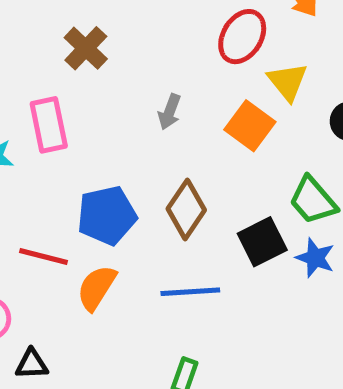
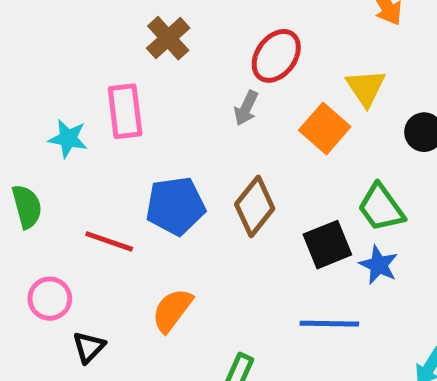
red ellipse: (242, 37) -> (276, 56), moved
orange semicircle: (97, 288) -> (172, 310), moved
blue line: (190, 292) -> (329, 324), moved
black triangle: (32, 364) -> (89, 347), turned -48

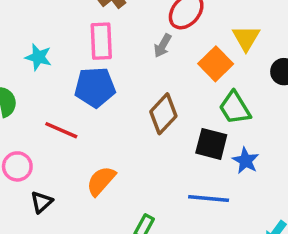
pink rectangle: (125, 111) -> (101, 41), moved
blue pentagon: (175, 206) -> (95, 87), moved
green trapezoid: (381, 208) -> (235, 108), moved
black square: (327, 245) -> (211, 144), turned 32

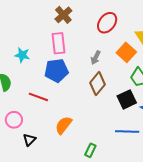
gray arrow: (163, 46) -> (96, 58), moved
black square: (211, 144) -> (127, 99), turned -36

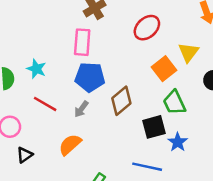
cyan star: (22, 55) -> (36, 69), moved
gray arrow: (96, 58) -> (81, 109), moved
blue pentagon: (56, 71) -> (90, 77), moved

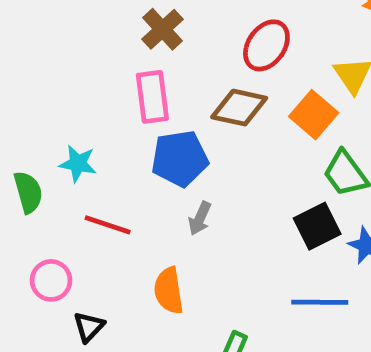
brown diamond: (121, 101) -> (239, 108), moved, turned 64
gray arrow: (81, 109) -> (200, 218), moved
orange semicircle: (70, 145) -> (169, 291), turned -45

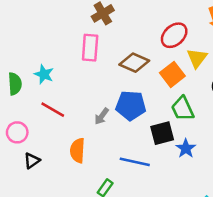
red ellipse: (266, 45) -> (174, 35), moved
blue pentagon: (180, 159) -> (131, 105), moved
blue line: (320, 302) -> (135, 162), moved

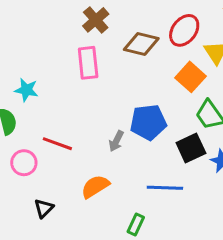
brown diamond: (134, 63) -> (141, 44), moved
cyan star: (44, 74) -> (26, 90), moved
pink circle: (17, 132) -> (24, 163), moved
orange semicircle: (77, 150) -> (95, 186), turned 65

